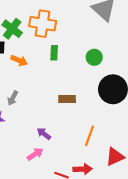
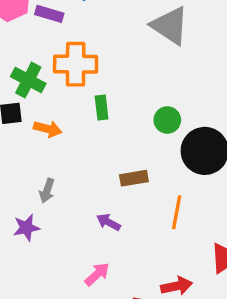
green circle: (94, 57) -> (167, 120), moved
purple arrow: (44, 134) -> (108, 222), moved
orange line: (90, 136) -> (177, 212), moved

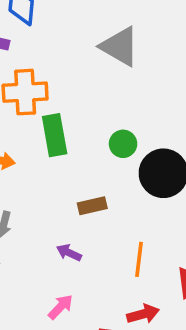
green rectangle: (102, 108) -> (55, 135), size x1.6
orange line: (177, 212) -> (139, 259), moved

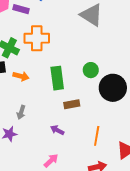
green rectangle: (55, 135) -> (57, 78), moved

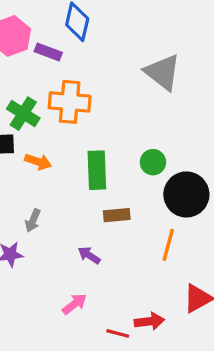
orange line: (97, 136) -> (168, 245), moved

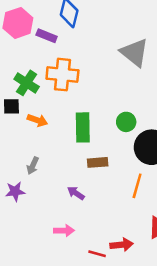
pink arrow: (74, 304) -> (64, 231), turned 36

